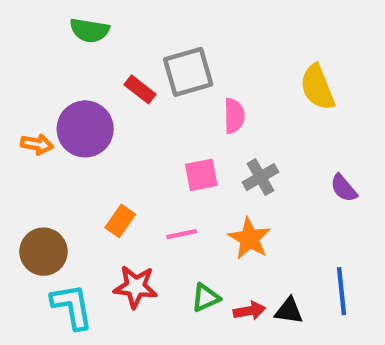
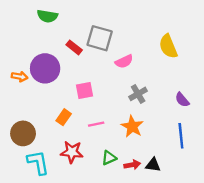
gray square: (188, 72) -> (100, 38), turned 32
pink semicircle: (234, 116) -> (124, 61), turned 66
pink square: (201, 175) -> (85, 90), moved
blue line: (341, 291) -> (181, 136), moved

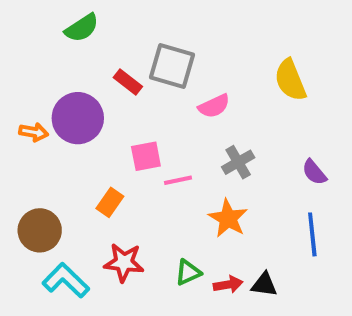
green semicircle: (47, 16) -> (82, 28), turned -42
pink line: (96, 124) -> (178, 180), moved
cyan L-shape: (38, 162) -> (66, 280), turned -36

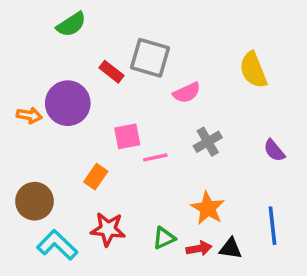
orange star: (228, 218) -> (208, 208), moved
blue line: (312, 234) -> (272, 226), moved

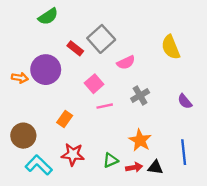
gray square: (150, 58) -> (101, 39), turned 32
pink square: (127, 136) -> (94, 84), moved, turned -30

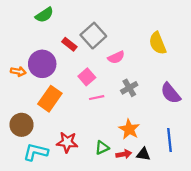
purple semicircle: (185, 101) -> (171, 93), size x1.5
orange rectangle: (65, 119) -> (50, 99), moved, size x1.6
cyan L-shape: (39, 165) -> (36, 152), turned -30

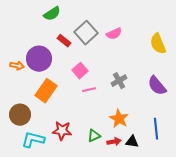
green semicircle: (44, 15) -> (52, 14), moved
yellow semicircle: (158, 43) -> (158, 44), moved
pink semicircle: (116, 57) -> (114, 34), moved

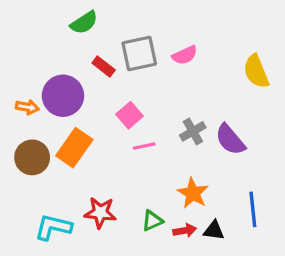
gray square: (86, 33) -> (139, 54), turned 30
purple semicircle: (157, 86) -> (230, 140), moved
brown circle: (20, 115) -> (32, 157), moved

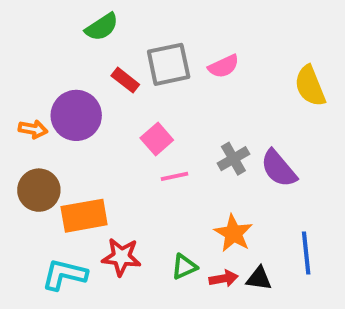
orange rectangle: (74, 148) -> (84, 216), moved, turned 45

